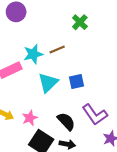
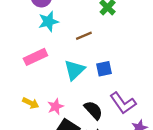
cyan star: (33, 54) -> (48, 22), moved

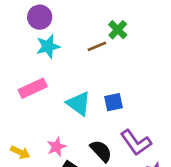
brown line: (84, 36) -> (97, 46), moved
cyan triangle: (74, 70) -> (79, 104), turned -40
yellow arrow: (31, 103) -> (20, 152), moved

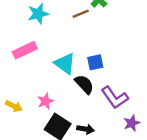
black semicircle: (101, 151) -> (84, 84), moved

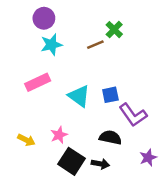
black semicircle: (84, 84) -> (110, 137), moved, turned -35
purple L-shape: (115, 98) -> (133, 115), moved

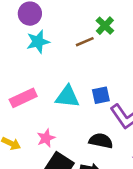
pink rectangle: (38, 82) -> (23, 98), moved
cyan triangle: (79, 96) -> (67, 97), turned -30

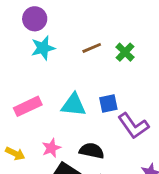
green cross: (105, 26) -> (125, 52), moved
black semicircle: (101, 141) -> (92, 151), moved

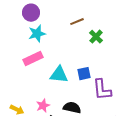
brown line: (92, 48) -> (77, 22), moved
pink rectangle: (28, 106) -> (33, 59), moved
purple L-shape: (133, 126) -> (102, 90), turned 30

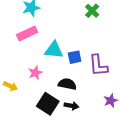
blue square: (84, 74) -> (75, 57), moved
pink star: (43, 106) -> (35, 73), moved

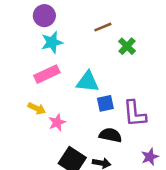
cyan triangle: (54, 50) -> (88, 82), moved
black semicircle: (67, 84) -> (110, 135), moved
yellow arrow: (11, 86) -> (37, 108), moved

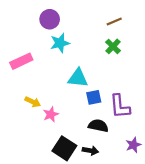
purple circle: (44, 16) -> (50, 19), moved
brown line: (103, 27) -> (114, 22), moved
cyan star: (52, 42) -> (60, 43), moved
pink rectangle: (47, 74) -> (21, 61), moved

